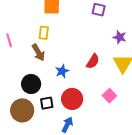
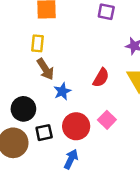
brown arrow: (38, 52) -> (45, 69), moved
pink square: (109, 96) -> (107, 120), moved

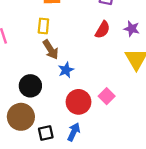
red semicircle: (101, 78) -> (103, 30), moved
black square: (44, 133) -> (46, 133), moved

